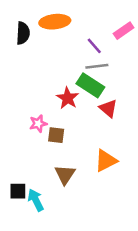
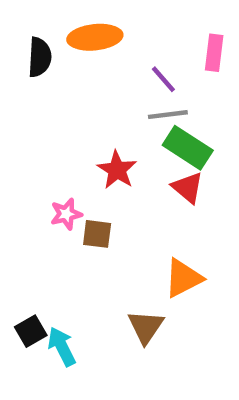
pink rectangle: (124, 31) -> (214, 53), turned -48
green rectangle: (90, 85) -> (188, 148), moved
brown triangle: (65, 175) -> (146, 327), moved
black square: (18, 191) -> (31, 331), turned -30

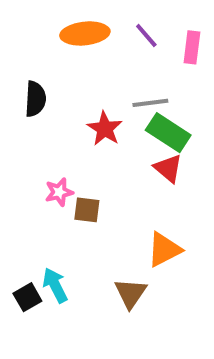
black semicircle: (40, 57) -> (35, 99), moved
purple line: (163, 79) -> (146, 35), moved
red star: (117, 170) -> (105, 129), moved
cyan arrow: (62, 347) -> (55, 285), moved

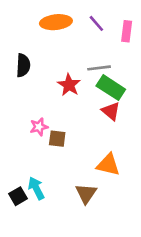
orange triangle: (164, 250) -> (108, 165), turned 40

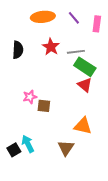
red star: (69, 85) -> (51, 47), moved

